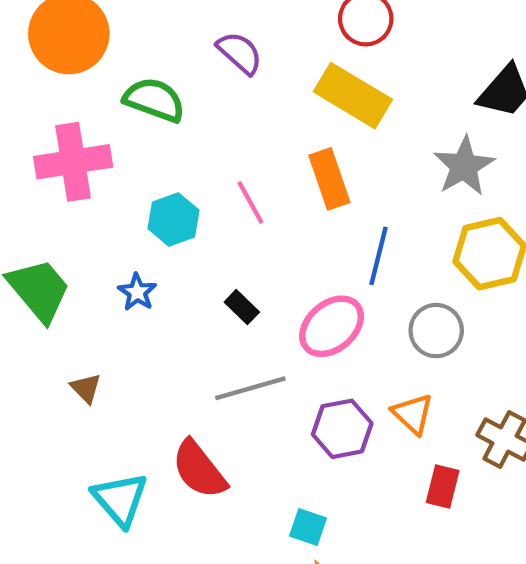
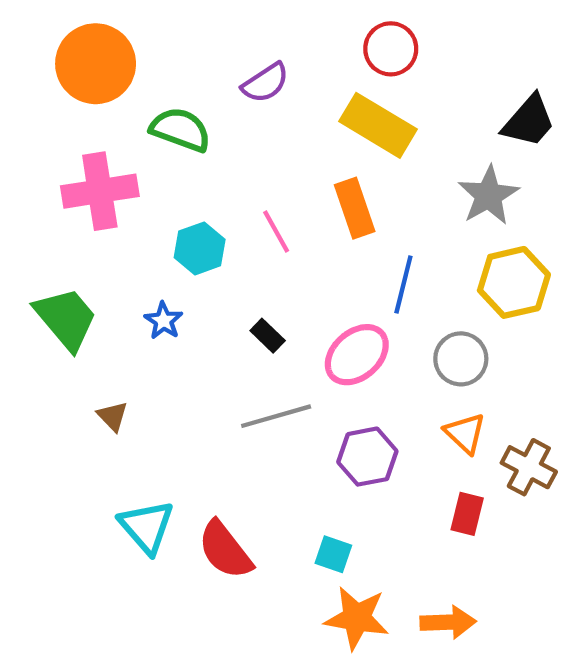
purple semicircle: (240, 53) -> (265, 83), turned 105
orange triangle: (413, 414) -> (465, 433), moved
red semicircle: (199, 469) -> (225, 550), moved

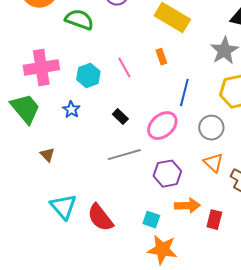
pink cross: (100, 191) -> (41, 68), moved
orange rectangle: (355, 208) -> (161, 57), size x0.6
red rectangle: (467, 514) -> (214, 220), moved
orange arrow: (448, 622) -> (187, 206), moved

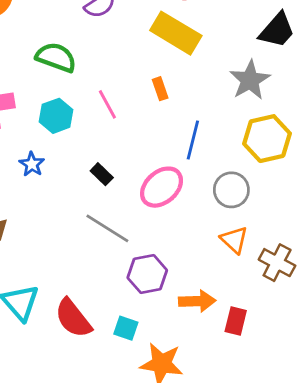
green semicircle: (79, 20) -> (56, 57), moved
gray line: (124, 155) -> (107, 228), turned 48
purple hexagon: (167, 174) -> (147, 274), moved
cyan square: (151, 220) -> (126, 328), moved

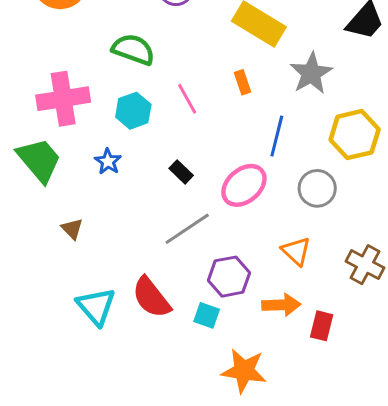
gray star: (250, 80) -> (311, 73), moved
gray line: (107, 228) -> (187, 229), turned -66
orange triangle: (234, 240) -> (296, 251), moved
red semicircle: (73, 318) -> (151, 297), moved
cyan square: (126, 328) -> (207, 315), moved

